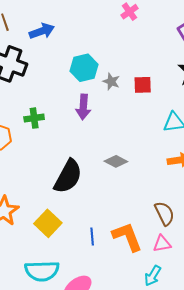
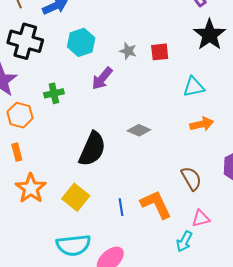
cyan hexagon: (84, 68) -> (81, 42), moved
purple arrow: (83, 107) -> (102, 78), turned 40
pink triangle: (162, 244) -> (201, 218), moved

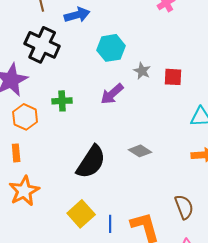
cyan hexagon: (81, 42) -> (111, 48), moved
yellow square: (76, 197) -> (81, 214), moved

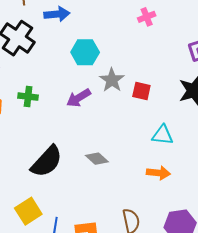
gray star: (142, 71) -> (112, 80), size x1.4

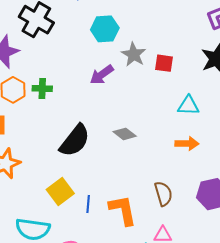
green cross: (28, 97) -> (42, 88), moved

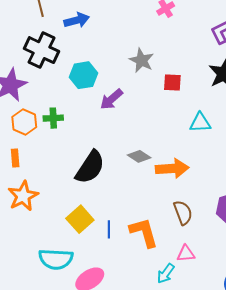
cyan hexagon: (105, 29) -> (83, 75), moved
gray star: (134, 54) -> (141, 60), moved
orange arrow: (187, 144) -> (172, 169), moved, size x1.4

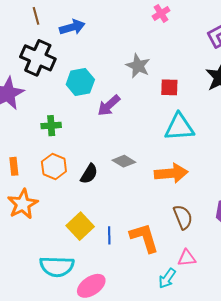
orange hexagon: (24, 122) -> (54, 167), moved
cyan triangle: (200, 123) -> (179, 127), moved, size x1.4
gray diamond: (139, 156) -> (124, 161), moved
black semicircle: (90, 167) -> (89, 174), size x0.6

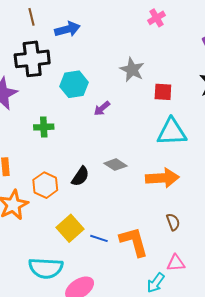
black cross: (38, 58) -> (32, 59), turned -32
purple arrow: (109, 105) -> (102, 108), size x0.7
orange hexagon: (54, 167) -> (45, 185), moved
brown semicircle: (183, 217) -> (173, 222), size x0.7
blue line: (109, 235) -> (99, 238), turned -72

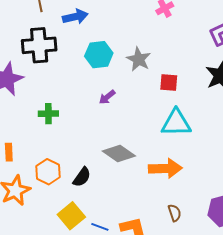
cyan hexagon: (74, 84) -> (99, 55), moved
gray diamond: (115, 165) -> (119, 154), size x1.4
black semicircle: (80, 176) -> (82, 177), moved

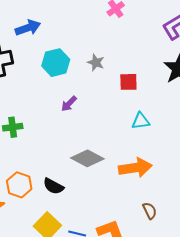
gray star: (139, 59) -> (96, 62), size x0.7
cyan triangle: (176, 123) -> (141, 121), size x0.6
black semicircle: (82, 177) -> (53, 186), turned 90

